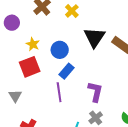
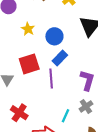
red square: (30, 67) -> (29, 64), moved

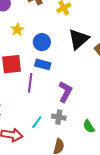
blue rectangle: (60, 58) -> (43, 64), turned 49
gray cross: (86, 106) -> (59, 117), turned 32

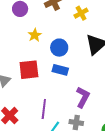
purple line: (30, 83) -> (44, 109), moved

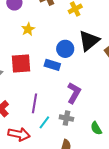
blue circle: (59, 48) -> (65, 49), moved

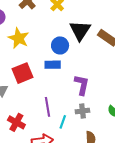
yellow star: (28, 29) -> (19, 38), size x1.5

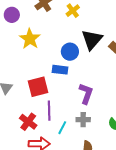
red square: (23, 73) -> (38, 87), moved
red cross: (16, 122) -> (28, 122), moved

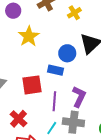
purple line: (49, 111) -> (54, 101), moved
gray cross: (83, 120) -> (73, 122), size x1.5

